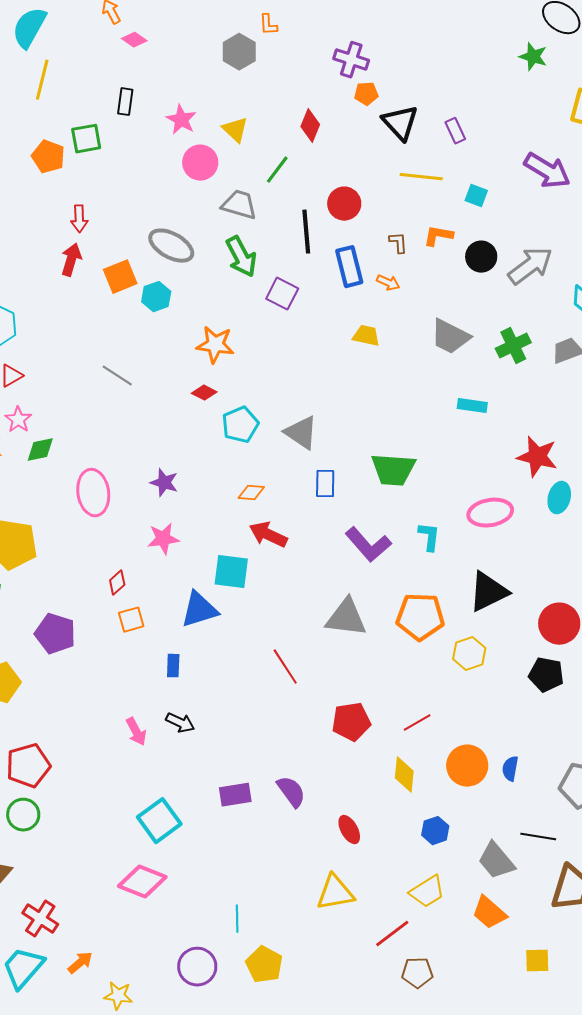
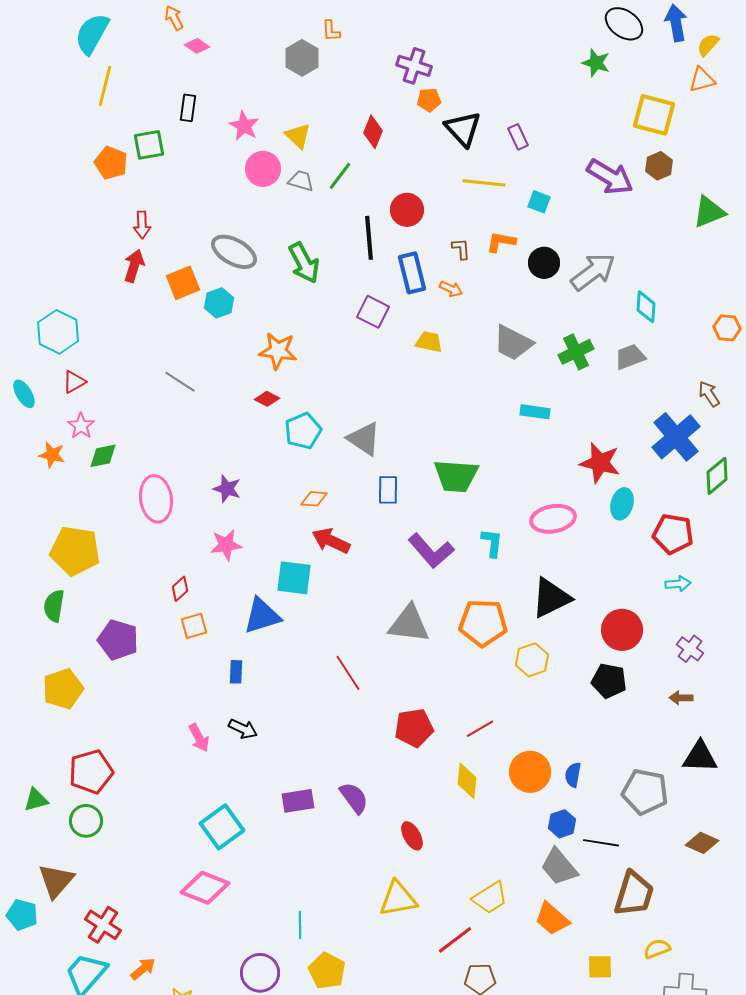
gray trapezoid: (239, 205) -> (301, 181), moved, size x0.7
purple square: (282, 294) -> (373, 312), moved
blue hexagon: (435, 831) -> (562, 824), moved

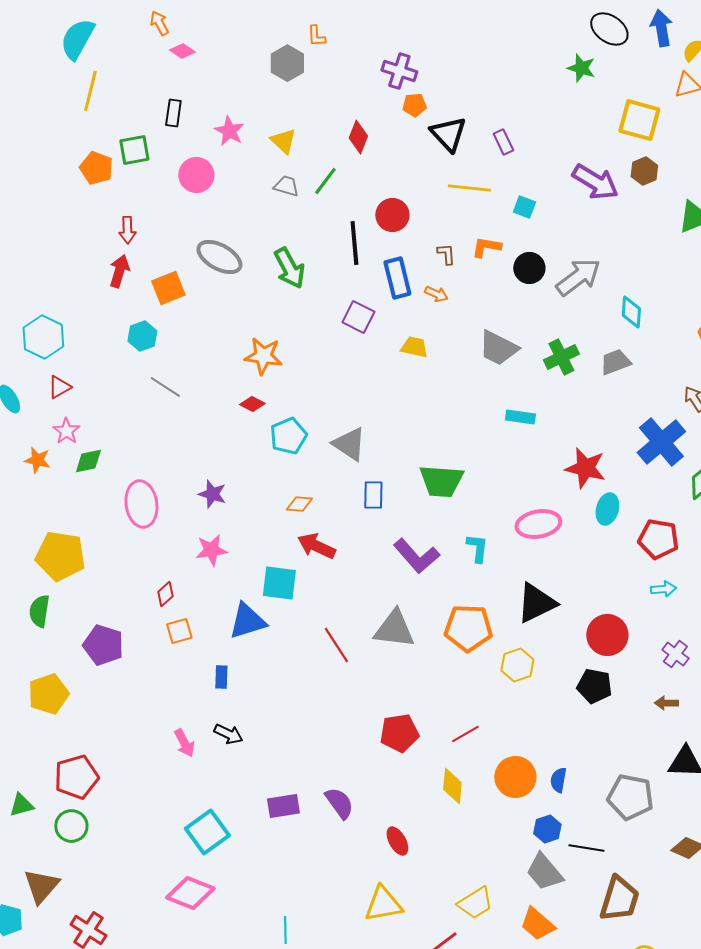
pink circle: (263, 169) -> (196, 175), moved
cyan hexagon: (219, 303) -> (142, 336), moved
red line: (348, 673) -> (336, 645), moved

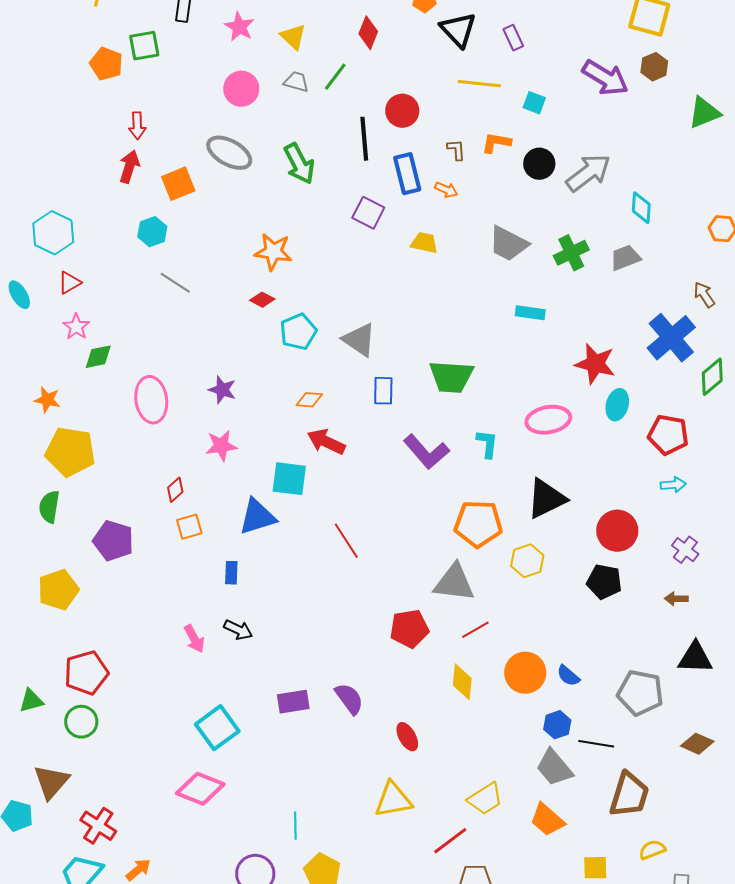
pink circle: (196, 175) -> (241, 89), moved
orange star: (37, 460) -> (47, 400), moved
gray triangle: (394, 629) -> (454, 583), moved
blue semicircle: (558, 780) -> (568, 676), turned -60

